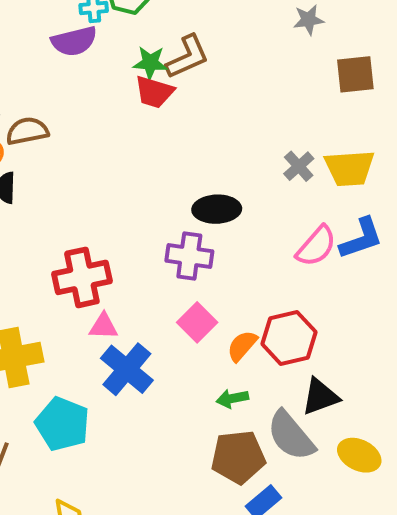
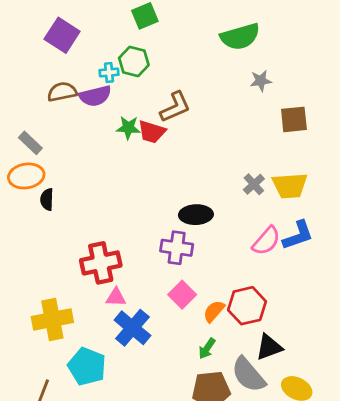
green star: (150, 63) -> (128, 128), moved
brown semicircle: (27, 131) -> (62, 92), moved
green arrow: (232, 399) -> (207, 348), turned -45

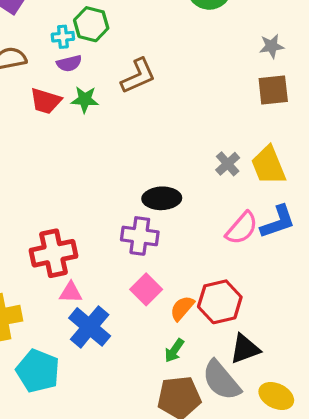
gray star: (261, 81) -> (272, 46), moved
purple semicircle: (95, 96) -> (69, 63), moved, size x0.7
red trapezoid: (152, 132) -> (46, 101), moved
yellow trapezoid: (290, 186) -> (268, 165), turned 72

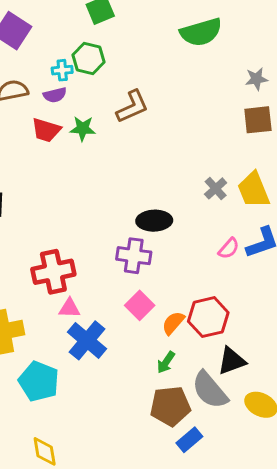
purple semicircle: (69, 63) -> (55, 95), moved
pink semicircle: (242, 228) -> (229, 248), size x0.7

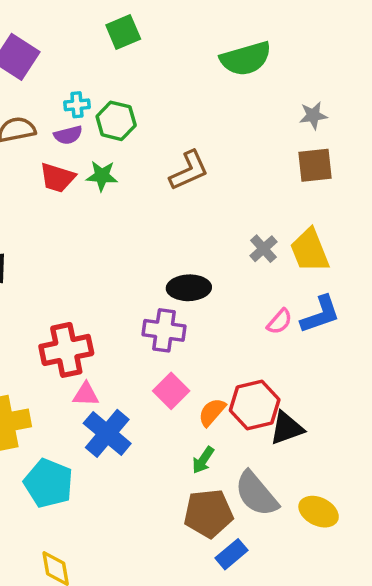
green hexagon: (88, 58) -> (116, 121), moved
brown L-shape: (132, 107) -> (189, 171), moved
black triangle: (232, 361) -> (287, 428), moved

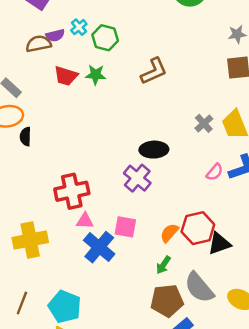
cyan cross: (77, 105) -> (79, 27), turned -35
purple semicircle: (68, 135) -> (55, 35), moved
purple cross: (164, 330) -> (137, 178), turned 32
pink square: (171, 391) -> (125, 227), moved, turned -35
cyan pentagon: (49, 483) -> (65, 307), moved

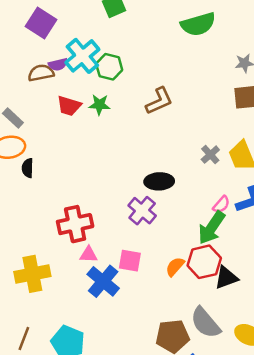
cyan cross: (79, 27) -> (82, 56), size x2.0
green arrow: (163, 265) -> (212, 228), moved, size x1.8

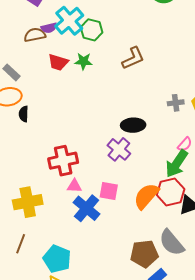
gray cross: (210, 155) -> (176, 103), turned 35
orange semicircle: (175, 267) -> (146, 196), size x1.6
brown line: (24, 339) -> (21, 244), moved

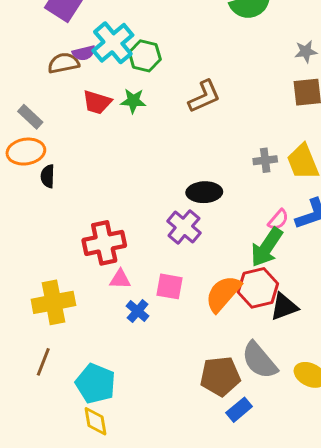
blue cross: (86, 208) -> (138, 311), size x0.6

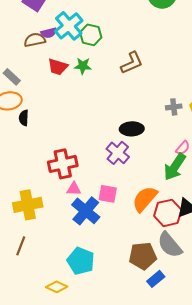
red hexagon: (258, 288) -> (168, 213), moved
blue cross: (138, 311) -> (86, 211), size x1.8
cyan pentagon: (96, 384) -> (81, 261), moved
yellow diamond: (96, 421) -> (57, 287), turned -55

